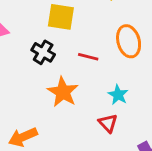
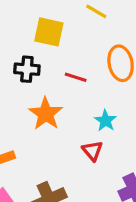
black cross: (43, 52) -> (27, 69), turned -30

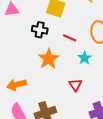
cyan star: (105, 121) -> (85, 58), moved

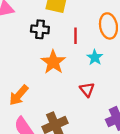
red line: (70, 38) -> (75, 36), turned 72
orange arrow: (16, 85) -> (19, 95), turned -30

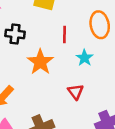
black cross: (40, 29) -> (15, 34), moved

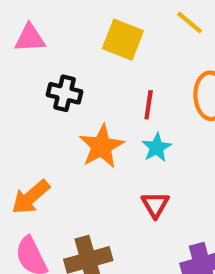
cyan star: (85, 58) -> (157, 148), moved

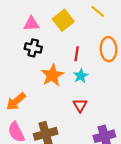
pink triangle: (30, 38) -> (31, 24), moved
yellow square: (123, 40) -> (63, 20), turned 30

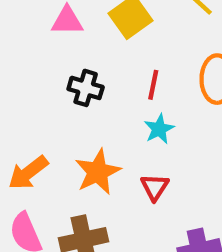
black cross: (33, 48) -> (86, 88), moved
orange star: (52, 75) -> (98, 172), moved

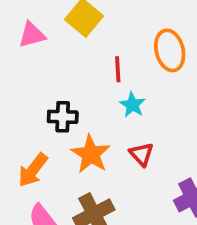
black cross: (86, 88) -> (63, 117), moved

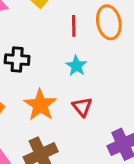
red line: (118, 69) -> (74, 26), moved
black cross: (63, 117) -> (17, 60), moved

